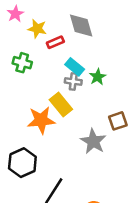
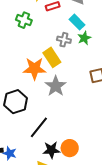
cyan rectangle: (75, 67) -> (77, 22), moved
gray star: (93, 141) -> (56, 86), moved

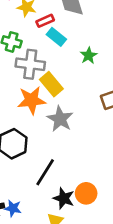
cyan rectangle: (77, 22) -> (56, 37), moved
gray cross: (64, 40) -> (30, 64), moved, size x1.6
black star: (51, 150) -> (64, 198), turned 30

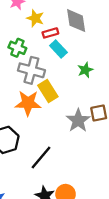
gray star: (60, 119) -> (78, 120), moved
black line: (45, 172) -> (41, 158), moved

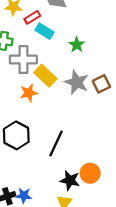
orange star: (28, 103) -> (29, 93), size x0.7
gray star: (78, 120) -> (77, 82), moved

